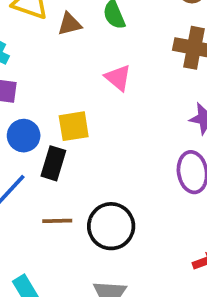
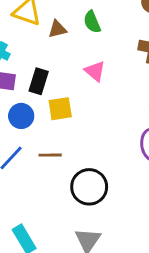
black rectangle: (53, 163) -> (39, 81), moved
brown line: (57, 221) -> (50, 155), moved

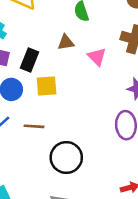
brown triangle: (57, 29) -> (66, 42), moved
pink triangle: (95, 71) -> (97, 57), moved

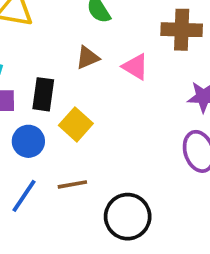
yellow square: (47, 86) -> (76, 124), turned -30

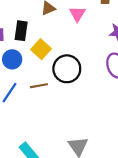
pink triangle: (135, 67) -> (77, 14), turned 30
black circle: (128, 217) -> (67, 69), moved

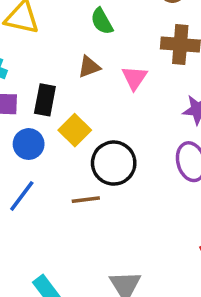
brown line: (39, 86) -> (86, 200), moved

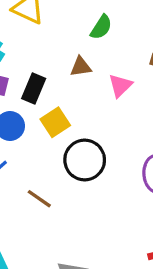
green semicircle: (102, 21) -> (101, 27), turned -130
brown line: (86, 200) -> (39, 199), moved, turned 30

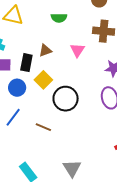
green semicircle: (101, 27) -> (59, 18), turned 70
brown triangle: (81, 67) -> (45, 50), moved

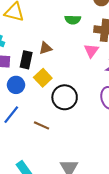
green semicircle: (59, 18) -> (73, 20), moved
pink triangle: (77, 50) -> (91, 51), moved

